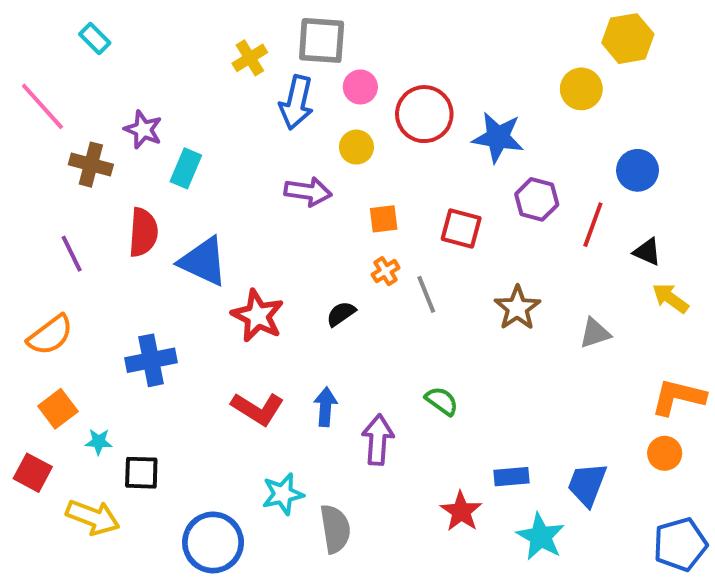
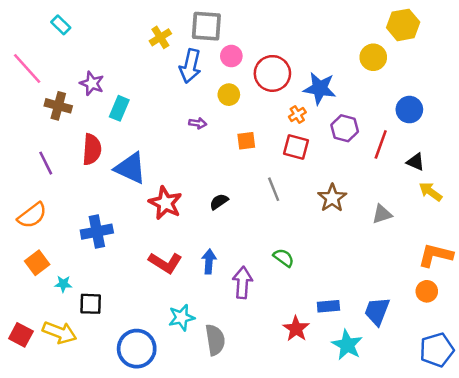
purple arrow: (308, 192) -> (198, 123), size x0.6
orange cross: (386, 271) -> (297, 115), moved
red square: (33, 473) -> (21, 335), moved

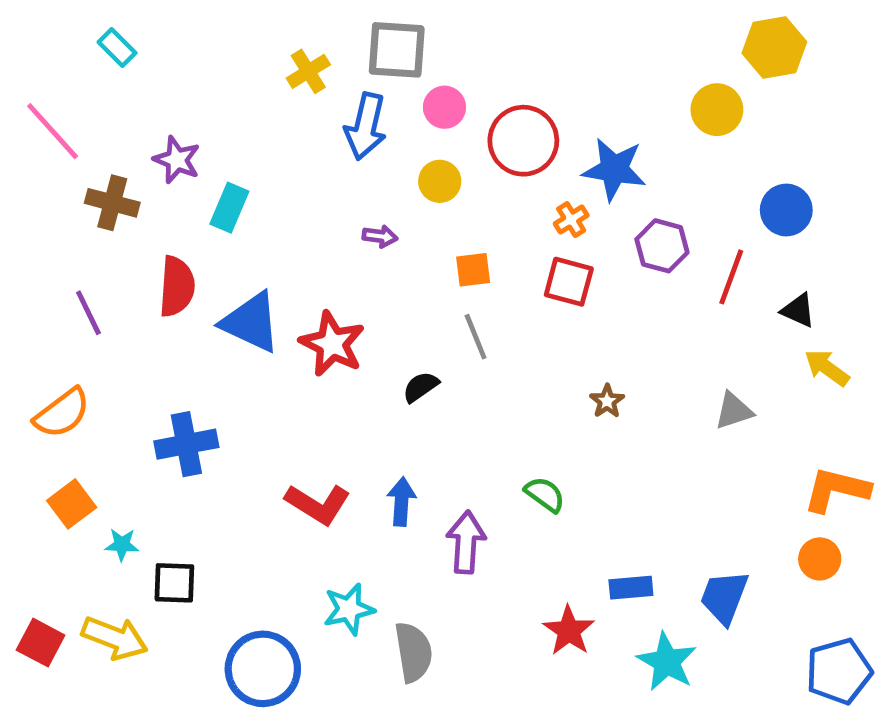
gray line: (274, 189) -> (476, 337), moved
brown star: (332, 198) -> (607, 401), moved, size x0.6
red star: (165, 203) -> (332, 344), moved

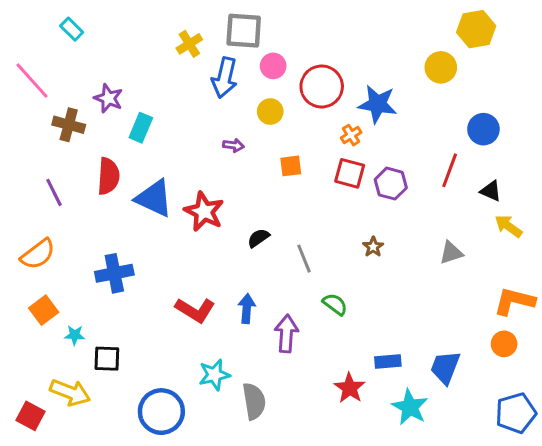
purple hexagon: (662, 246) -> (391, 184), moved
gray line: (476, 337) -> (304, 259), moved
red square: (41, 643) -> (30, 416), moved

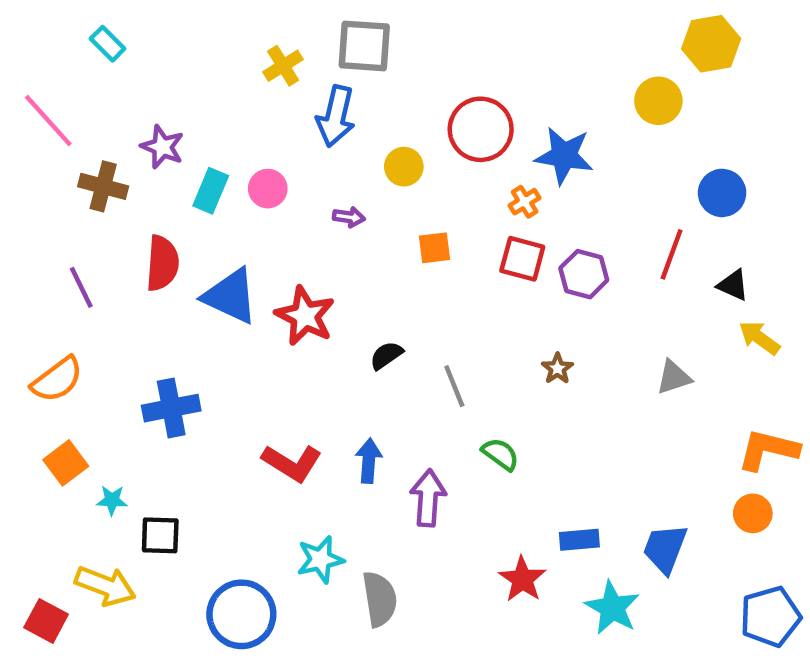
pink circle: (273, 66) -> (268, 189), moved

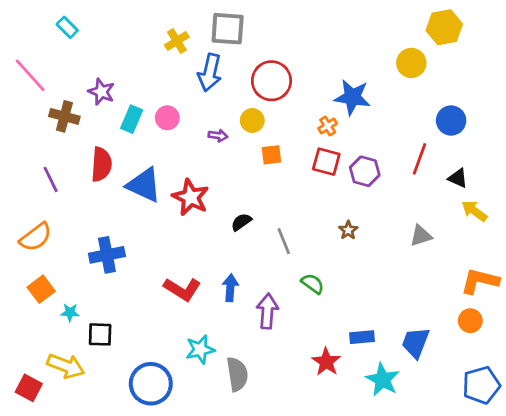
red circle: (481, 129) -> (271, 81), moved
yellow circle: (404, 167) -> (252, 121), moved

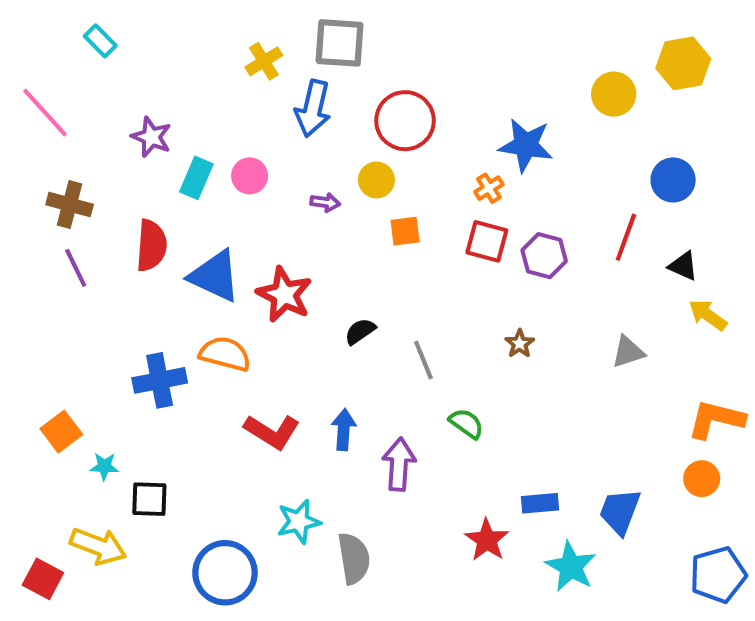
yellow hexagon: (444, 27) -> (683, 63), moved
brown cross: (64, 116) -> (70, 205), moved
orange semicircle: (36, 237) -> (225, 354), moved, turned -128

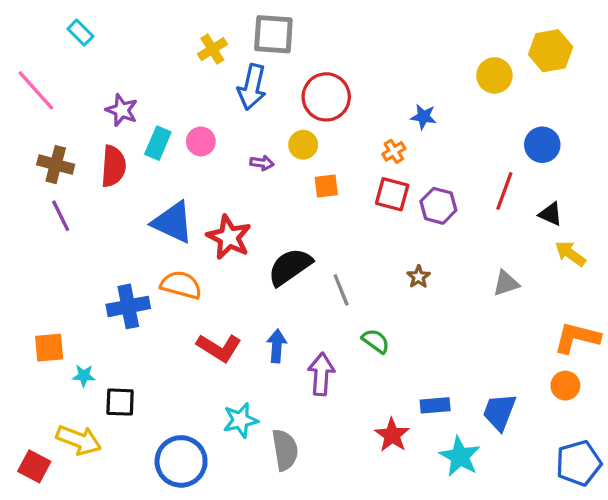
blue star: (526, 145) -> (424, 117), size x0.6
red semicircle: (151, 245) -> (113, 166), moved
black semicircle: (360, 331) -> (290, 267), size x1.8
orange square: (61, 432) -> (49, 348), turned 32

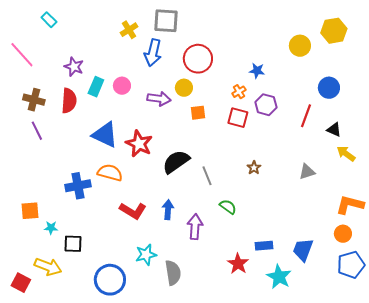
purple arrow: (262, 163) -> (159, 99), size x1.6
purple hexagon: (438, 206) -> (266, 105), moved
blue pentagon: (579, 463) -> (351, 265), moved

